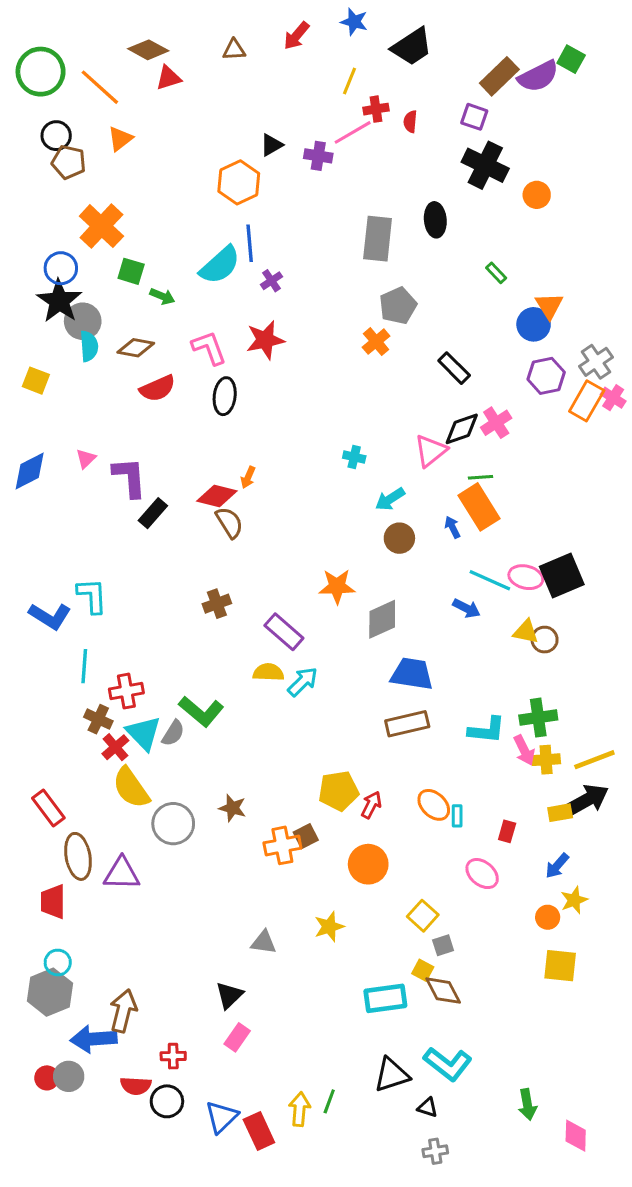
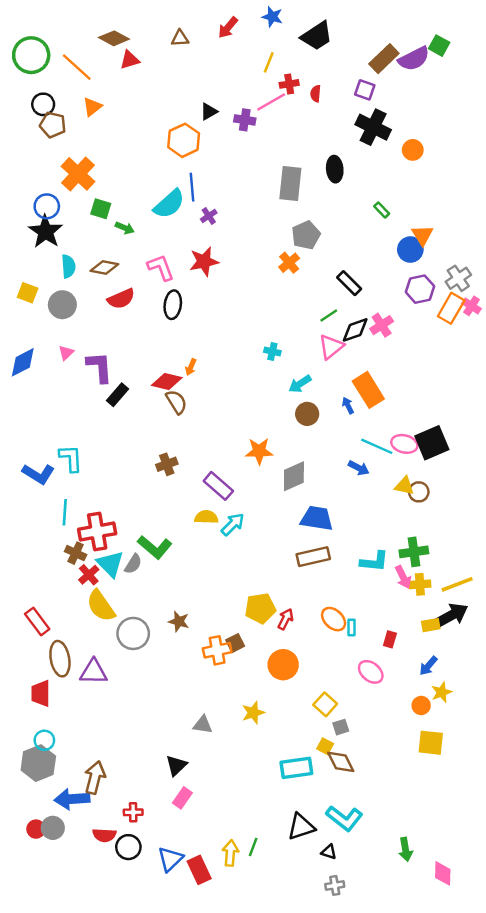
gray circle: (83, 321) -> (62, 305), moved
green line: (481, 477) -> (329, 316), moved, turned -30
red cross: (126, 691) -> (97, 531), size x1.4

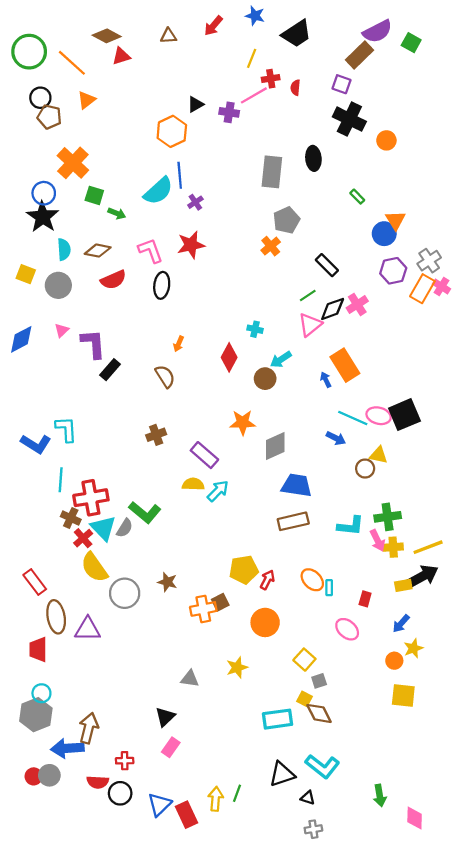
purple semicircle: (414, 59) -> (377, 31), moved
red diamond: (167, 382) -> (229, 357), moved, turned -76
brown circle: (307, 414) -> (265, 379), moved
brown circle: (419, 492) -> (365, 469), moved

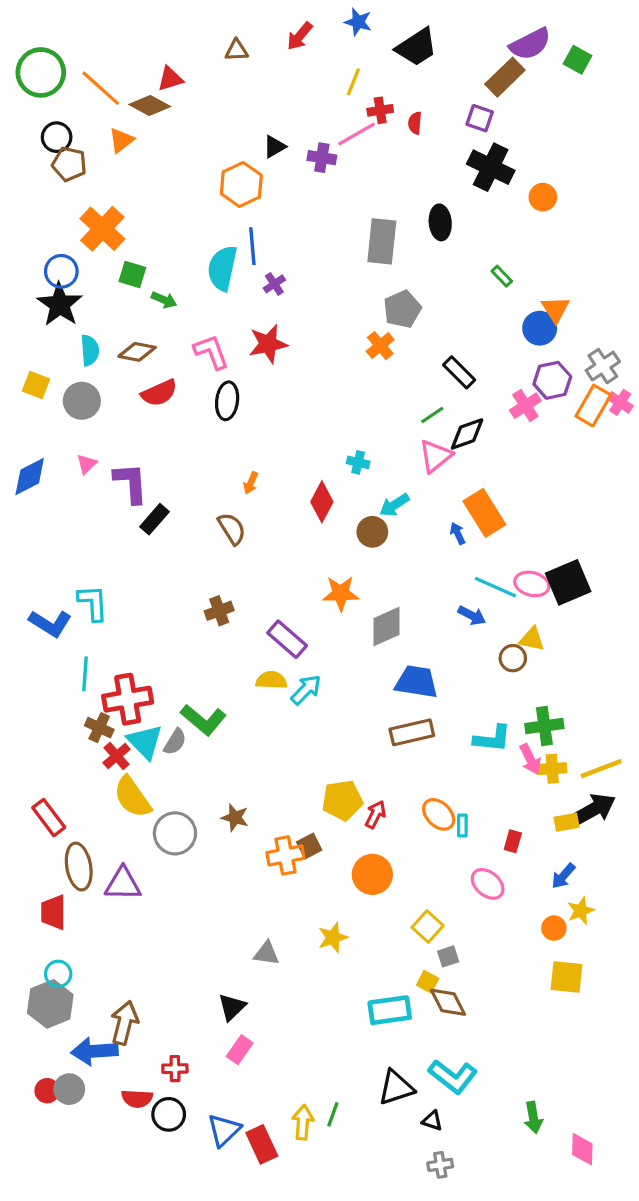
brown diamond: (107, 36) -> (150, 106), moved
cyan semicircle: (158, 191) -> (222, 268), turned 144
pink cross: (357, 304) -> (525, 406), moved

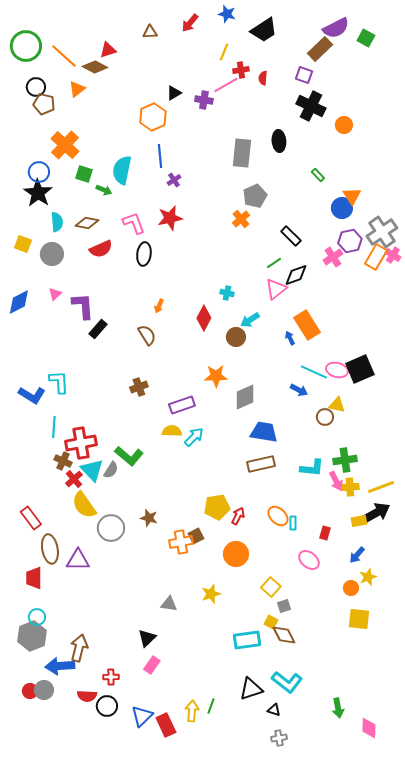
cyan semicircle: (222, 268) -> (122, 170), moved
gray cross: (603, 366) -> (382, 232), size x1.4
purple rectangle: (287, 639) -> (182, 405), turned -60

